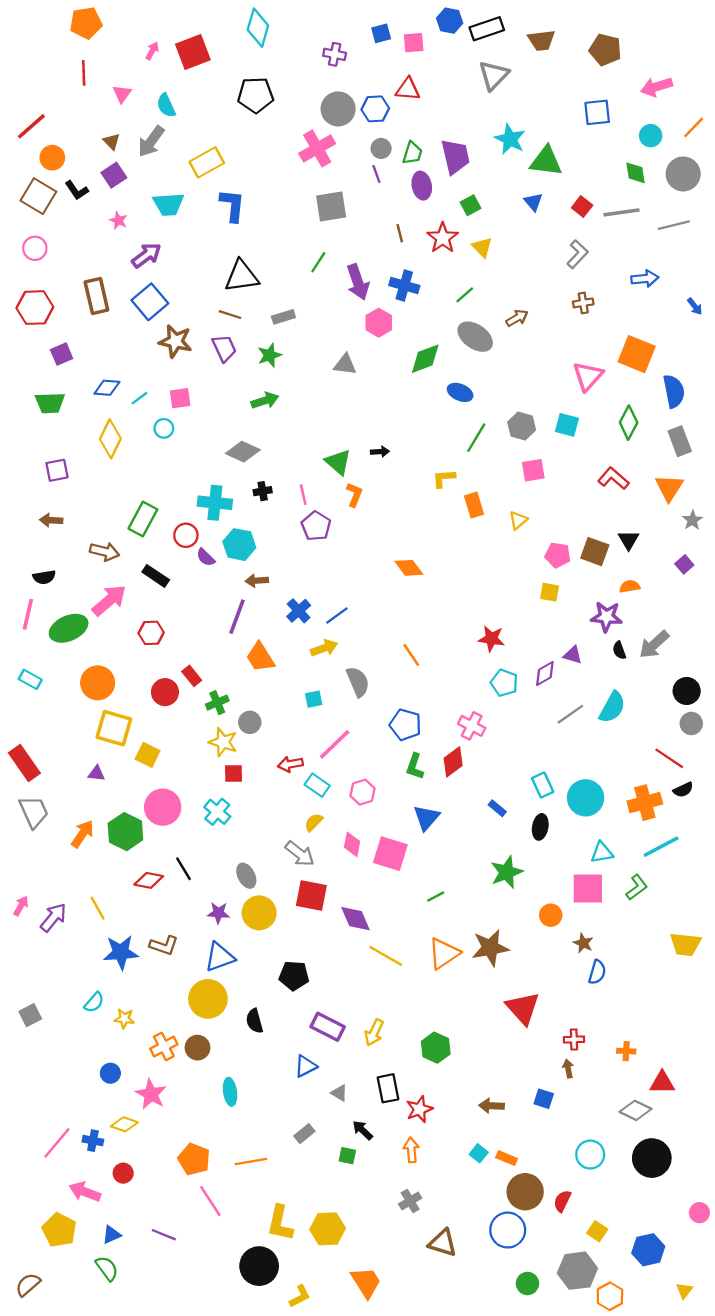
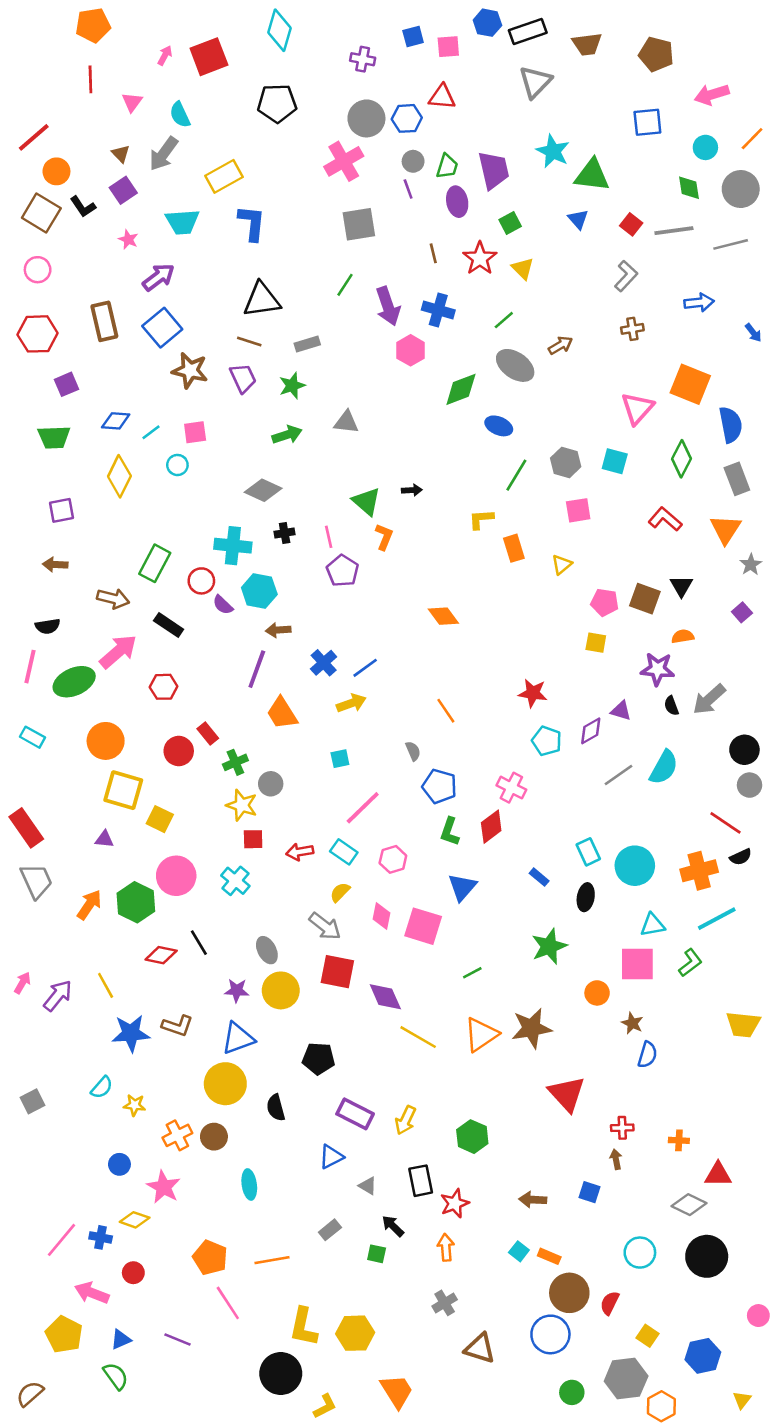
gray triangle: (345, 365) -> (346, 422), moved
gray semicircle: (358, 682) -> (413, 751), moved, size x0.6
red arrow: (290, 764) -> (300, 852), moved

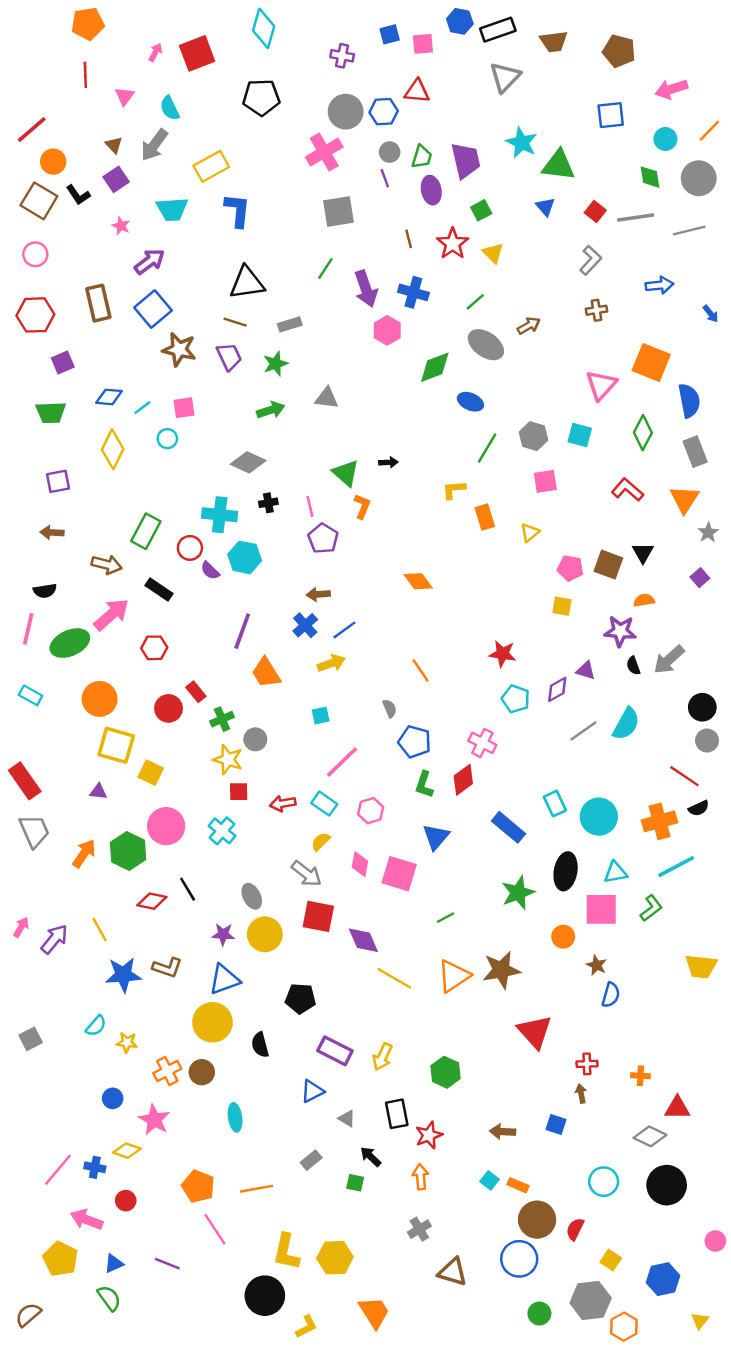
brown arrow: (278, 630) -> (318, 594), moved
blue rectangle: (539, 877) -> (509, 827), size x1.8
black ellipse: (586, 897) -> (566, 871), moved, size x1.4

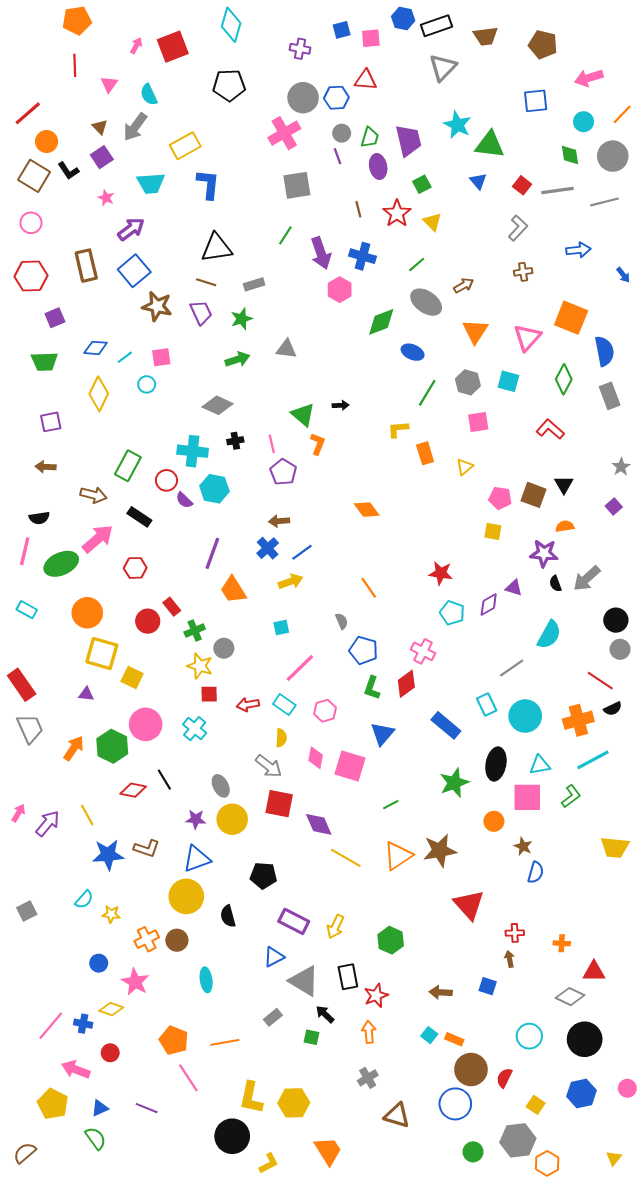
orange triangle: (684, 499) -> (475, 331), moved
gray line: (583, 731) -> (512, 668), moved
yellow semicircle: (321, 842) -> (281, 738), turned 138
gray triangle: (347, 1119) -> (304, 981), size x2.0
blue hexagon: (663, 1279) -> (581, 1093), moved

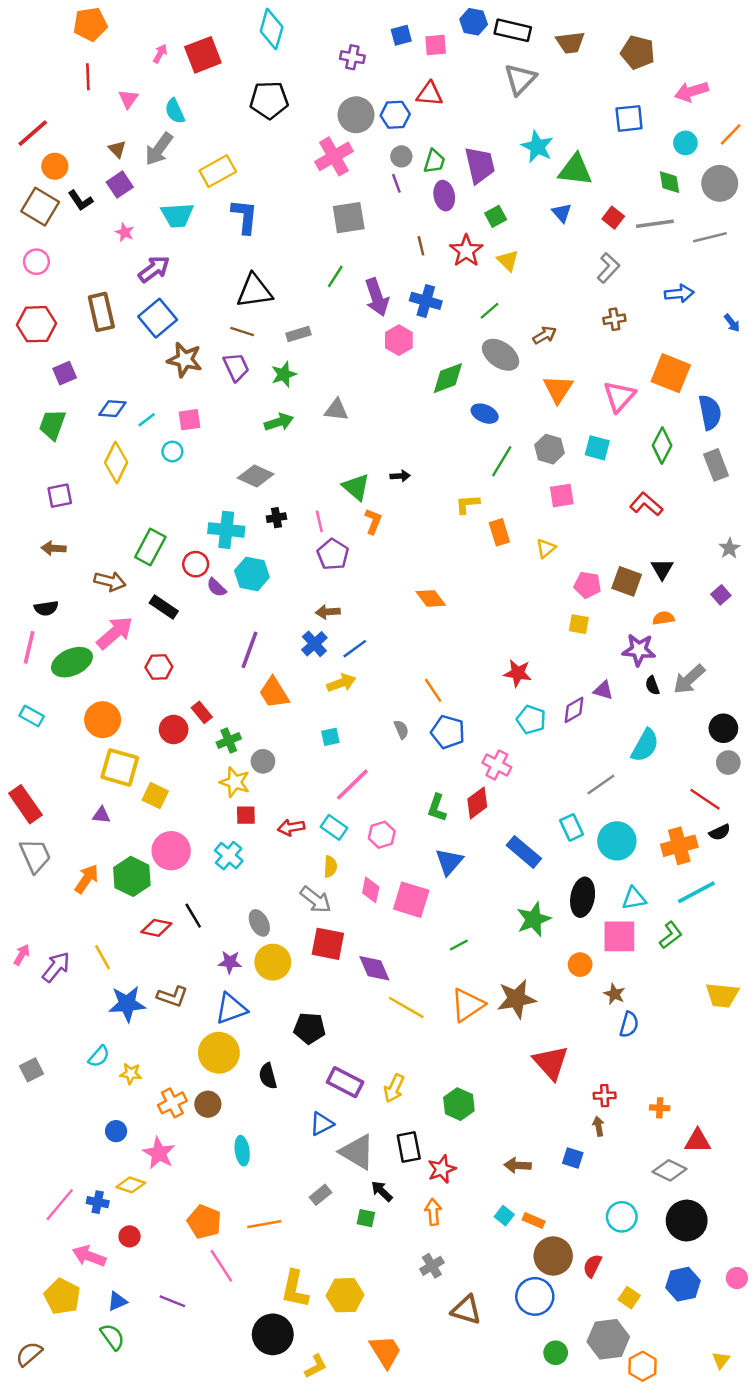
black rectangle: (437, 26) -> (513, 30), turned 32
green trapezoid: (44, 362) -> (52, 425), turned 112
blue pentagon: (364, 650) -> (448, 732), moved

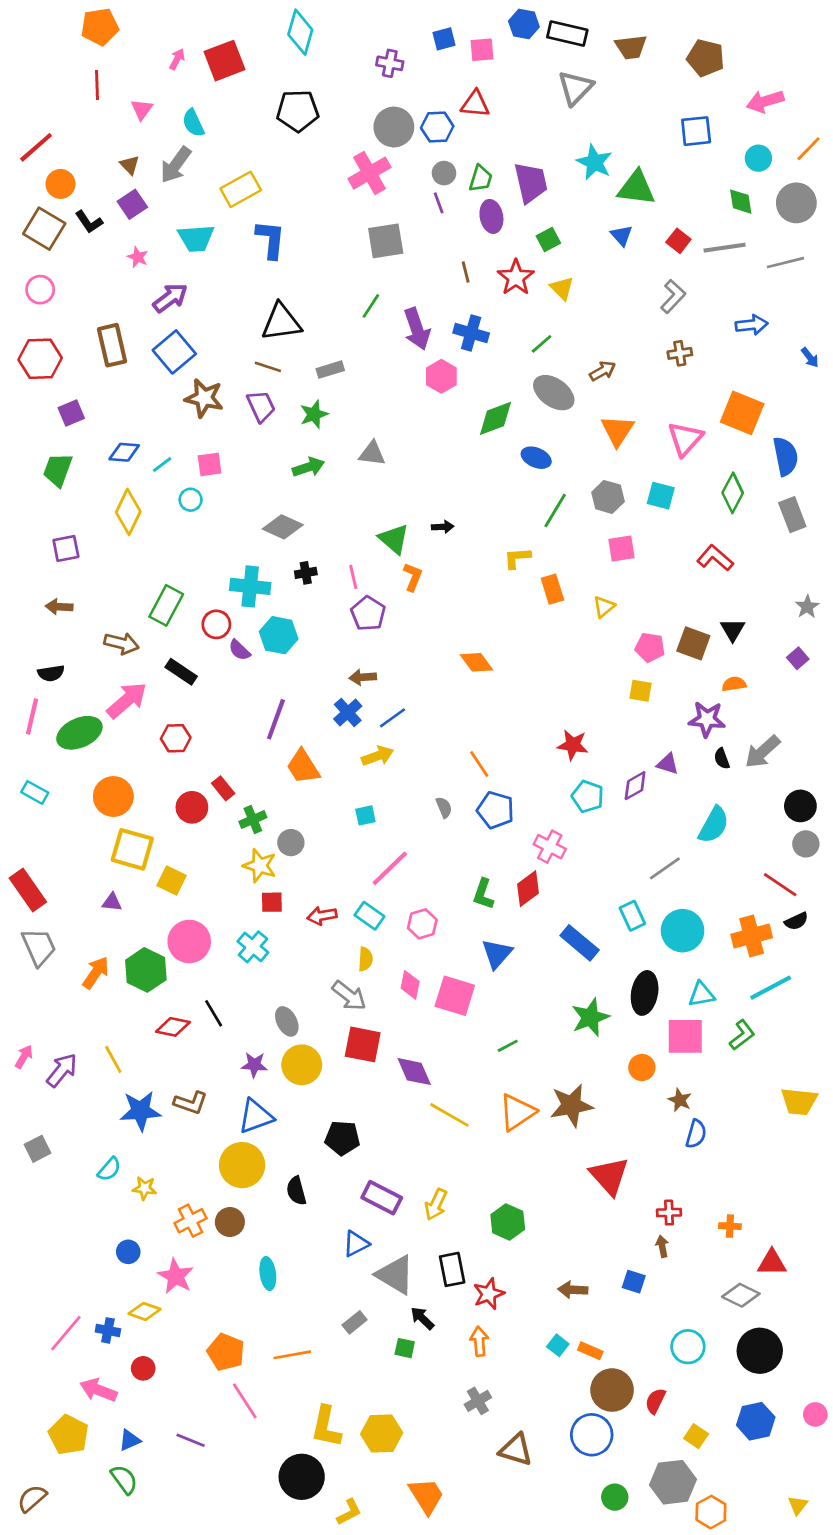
gray square: (32, 1070) -> (37, 1149), moved

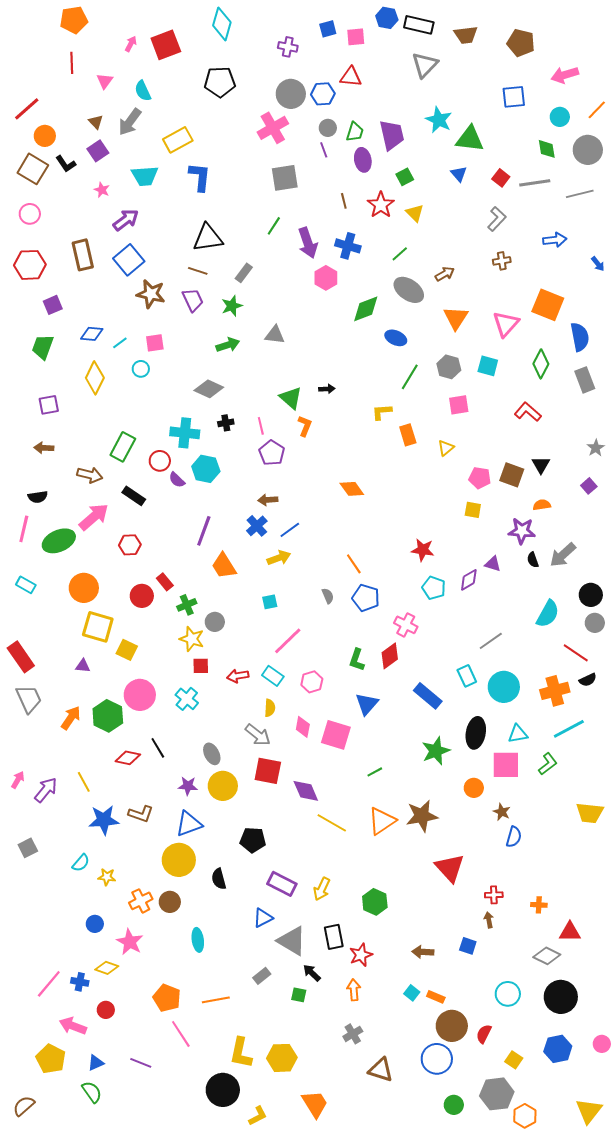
gray rectangle: (330, 370) -> (244, 273), turned -36
cyan semicircle: (714, 825) -> (548, 614), moved
yellow triangle: (798, 1505) -> (589, 1111), size x1.8

